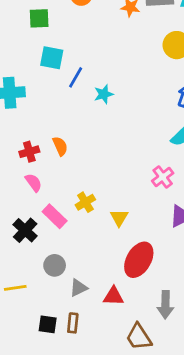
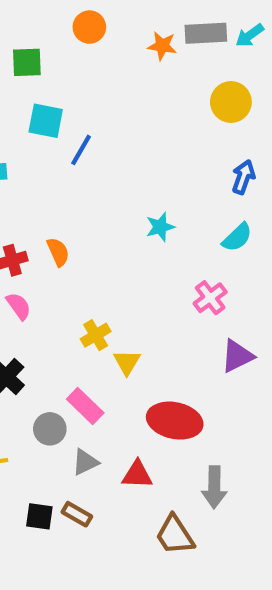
cyan star: (104, 94) -> (160, 227), moved
pink rectangle: (55, 216) -> (85, 406), moved
yellow triangle: (119, 218) -> (127, 362), moved
red ellipse: (139, 260) -> (175, 421), turned 72
brown rectangle: (73, 323) -> (77, 514), turned -66

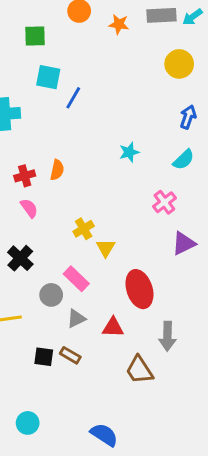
orange star: (162, 46) -> (119, 24), moved
orange semicircle: (58, 252) -> (57, 170), turned 36
red ellipse: (175, 421) -> (139, 289), turned 60

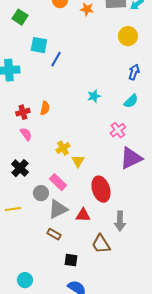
green square: (35, 36) -> (20, 17), moved, turned 35
purple triangle: (184, 243) -> (131, 158), size x1.4
gray triangle: (76, 319) -> (58, 209), size x1.5
black square: (44, 357) -> (71, 260), moved

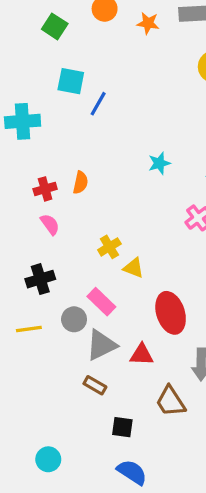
green square: (20, 17) -> (55, 26), moved
yellow triangle: (78, 161) -> (134, 268), turned -40
black cross: (20, 168) -> (40, 279), turned 30
yellow line: (13, 209) -> (29, 329), moved

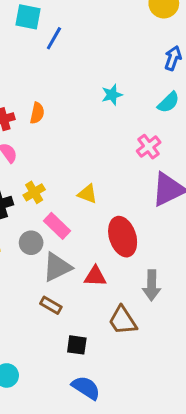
yellow cross: (109, 247) -> (34, 192), moved

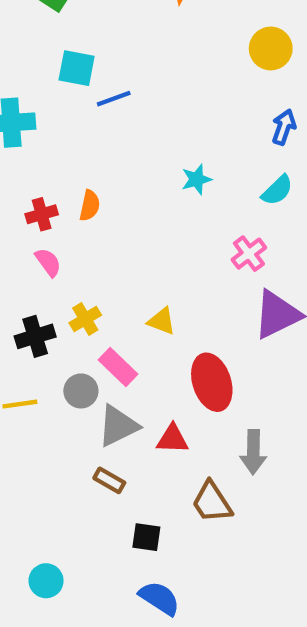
blue line: (54, 38) -> (114, 99), turned 40

